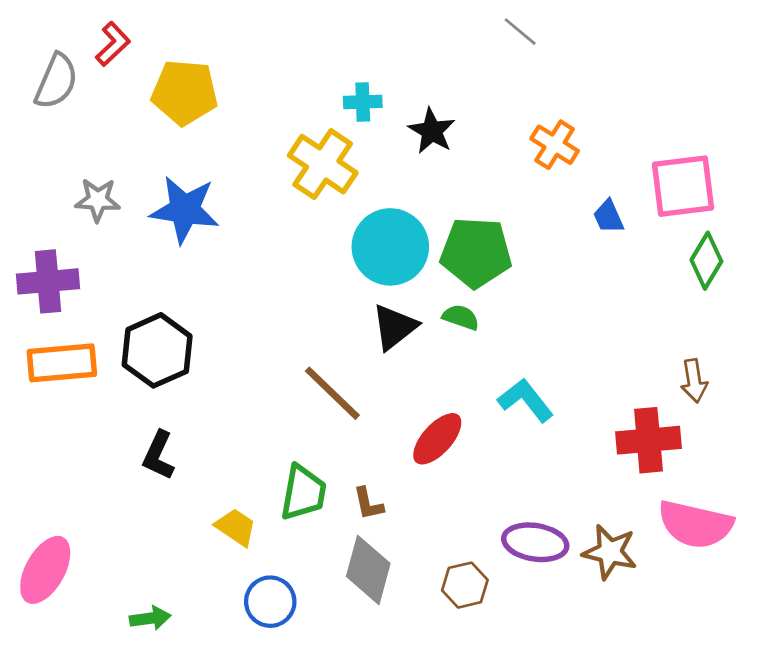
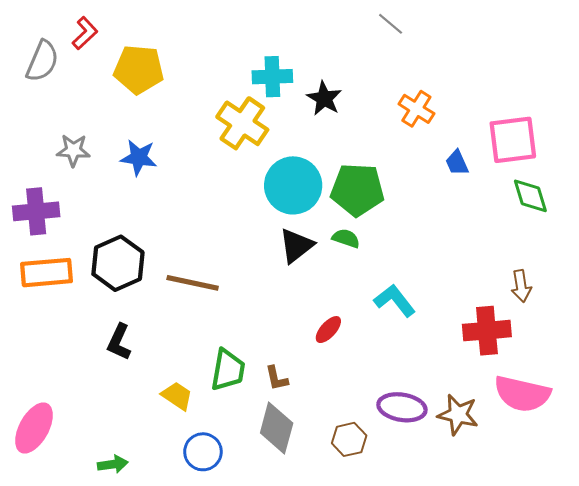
cyan cross: (363, 102) -> (272, 77), size x1.4
blue star: (185, 210) -> (139, 157), size x0.7
green diamond: (706, 261) -> (530, 196), turned -48
brown line: (332, 393) -> (193, 283), moved, turned -32
red ellipse: (437, 439) -> (328, 330), size x0.7

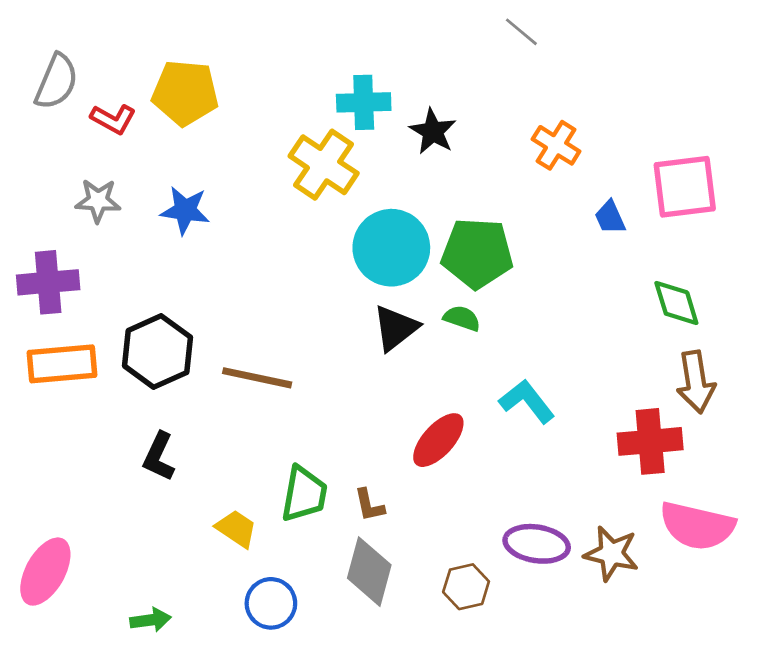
red L-shape: (85, 33) -> (113, 119), moved, turned 72
green diamond: (530, 196) -> (676, 303), moved
brown arrow: (521, 286) -> (696, 382), size x1.4
red ellipse: (328, 330) -> (438, 440), size x1.5

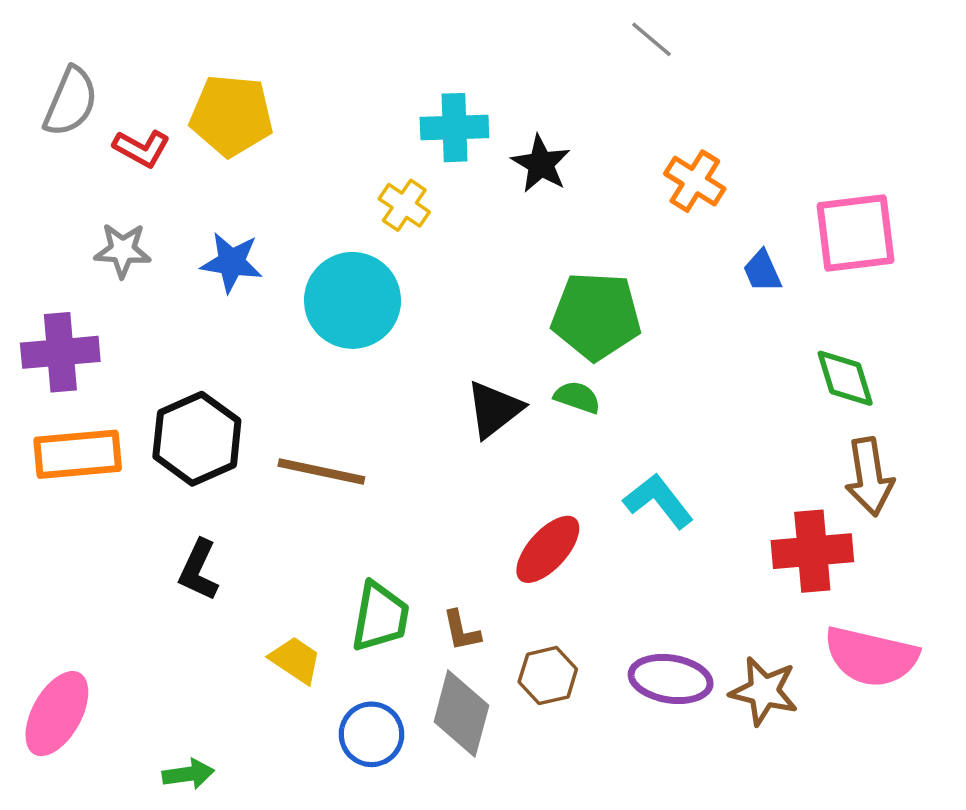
yellow cross: (324, 165) -> (404, 205), size x0.6
cyan circle: (391, 248) -> (352, 300), moved
brown hexagon: (466, 587) -> (548, 676), moved
blue circle: (271, 603) -> (371, 734), moved

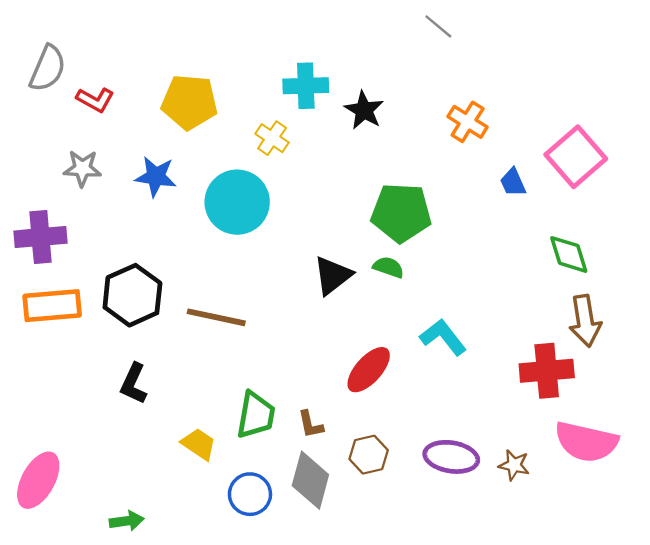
yellow pentagon: (231, 115) -> (189, 102), moved
pink square: (856, 233) -> (576, 157), turned -34
brown star: (764, 691) -> (514, 465), size x0.7

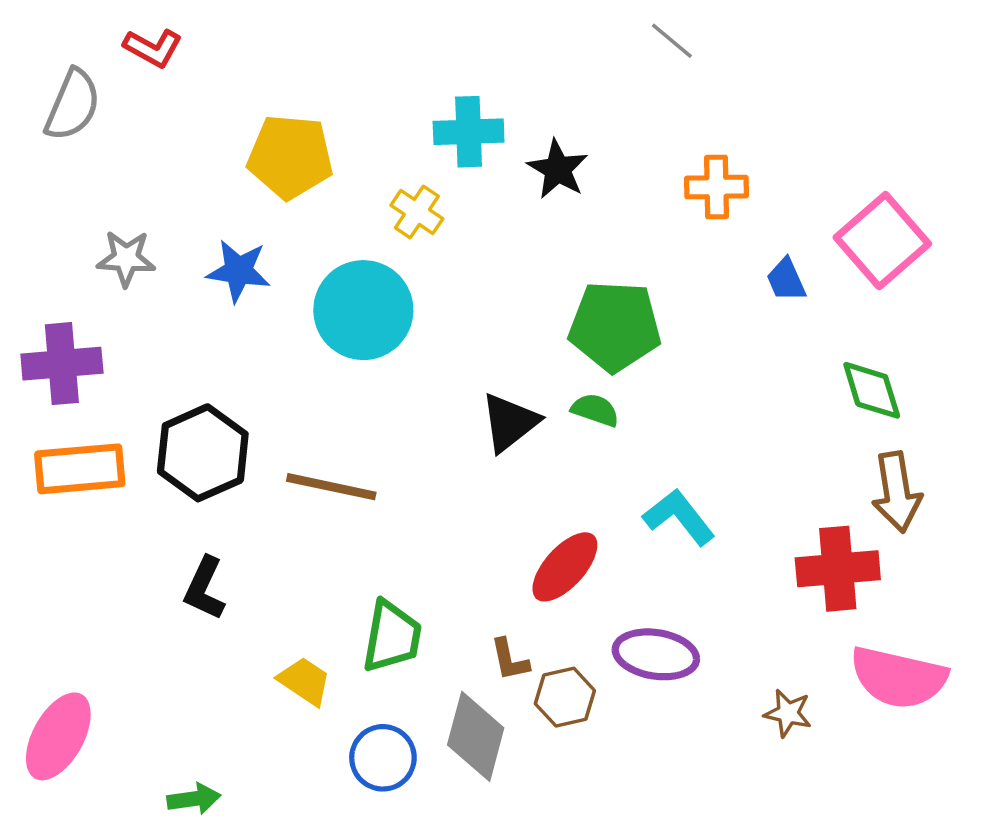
red L-shape: (95, 100) -> (153, 48), moved
orange cross: (468, 122) -> (717, 187), turned -33
brown L-shape: (310, 424) -> (510, 660), moved
purple ellipse: (451, 457) -> (656, 654), moved

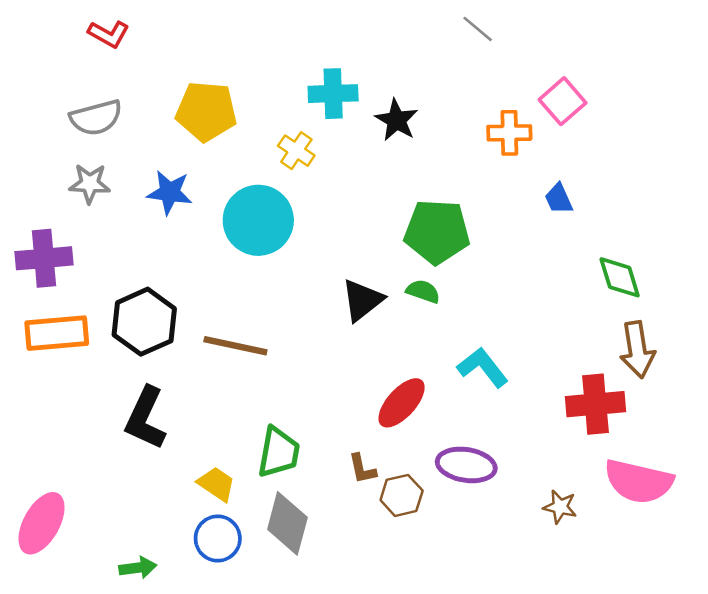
gray semicircle: (73, 105) -> (96, 118), moved, turned 52
pink square: (882, 241) -> (563, 101), moved, size x0.7
black L-shape: (205, 588) -> (145, 418), size x1.4
gray diamond: (476, 736) -> (287, 523), moved
blue circle: (383, 758) -> (218, 538), moved

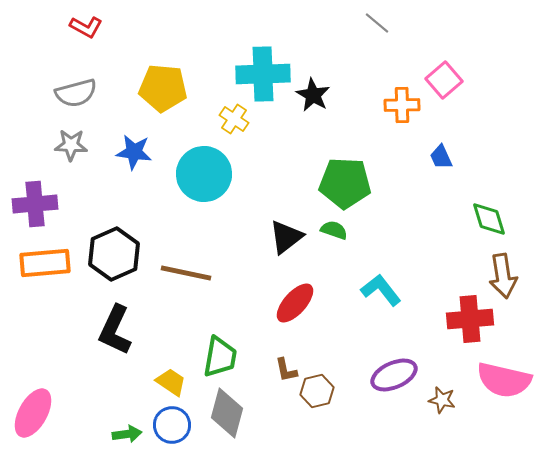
cyan cross: (333, 94) -> (263, 74), size x1.4
red ellipse: (402, 403) -> (295, 303), moved
purple ellipse: (466, 465) -> (394, 375), moved, turned -33
green arrow: (138, 568) -> (127, 434), moved

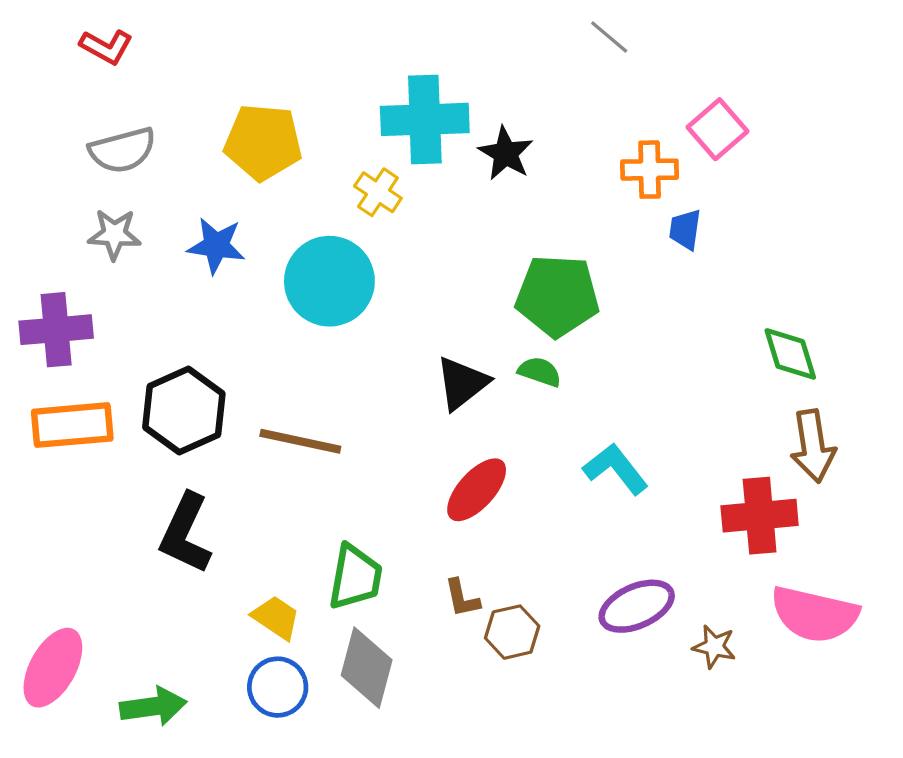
red L-shape: (86, 27) -> (106, 47), moved
blue trapezoid: (441, 157) -> (685, 229), moved, turned 32
green arrow: (127, 434) -> (153, 706), moved, size x1.4

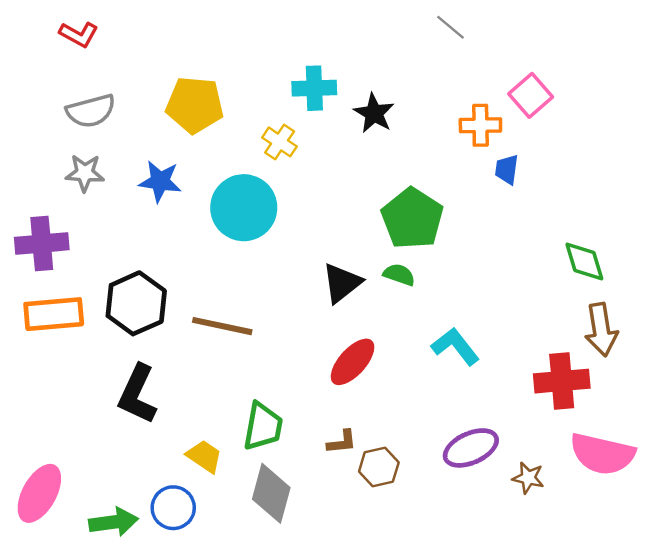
cyan cross: (425, 119) -> (314, 88), size x0.7
green pentagon: (557, 296) -> (412, 218), turned 30
brown L-shape: (462, 598) -> (342, 442), turned -84
blue circle: (278, 687) -> (173, 508), moved

